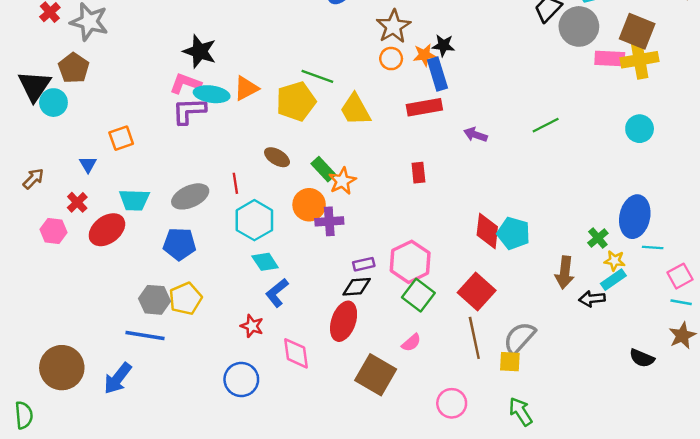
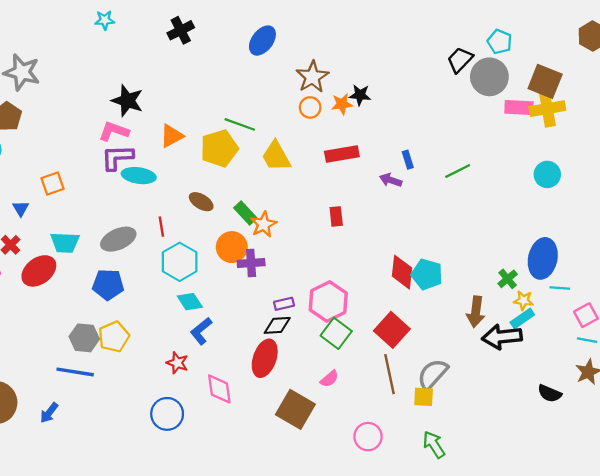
blue rectangle: (437, 74) -> (408, 160), moved, size x0.6
cyan ellipse: (212, 94) -> (139, 176), moved
black arrow: (592, 299) -> (502, 337), size x1.6
blue arrow: (118, 378) -> (49, 413), size x0.7

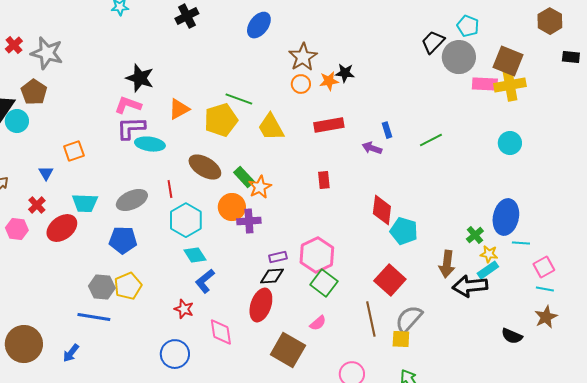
brown ellipse: (201, 202) -> (205, 167), size x1.5
red diamond: (402, 272) -> (382, 210), moved
red square: (392, 330) -> (390, 280), moved

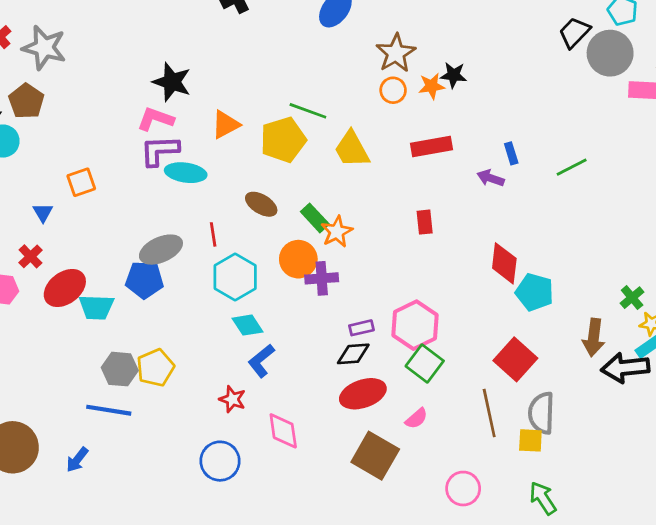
brown ellipse: (205, 167) -> (261, 204), size x0.7
cyan trapezoid: (85, 203) -> (96, 307), moved
blue pentagon: (123, 240) -> (144, 280), moved
red ellipse: (261, 305) -> (363, 394), moved, turned 52
gray semicircle: (409, 319) -> (541, 413), turned -40

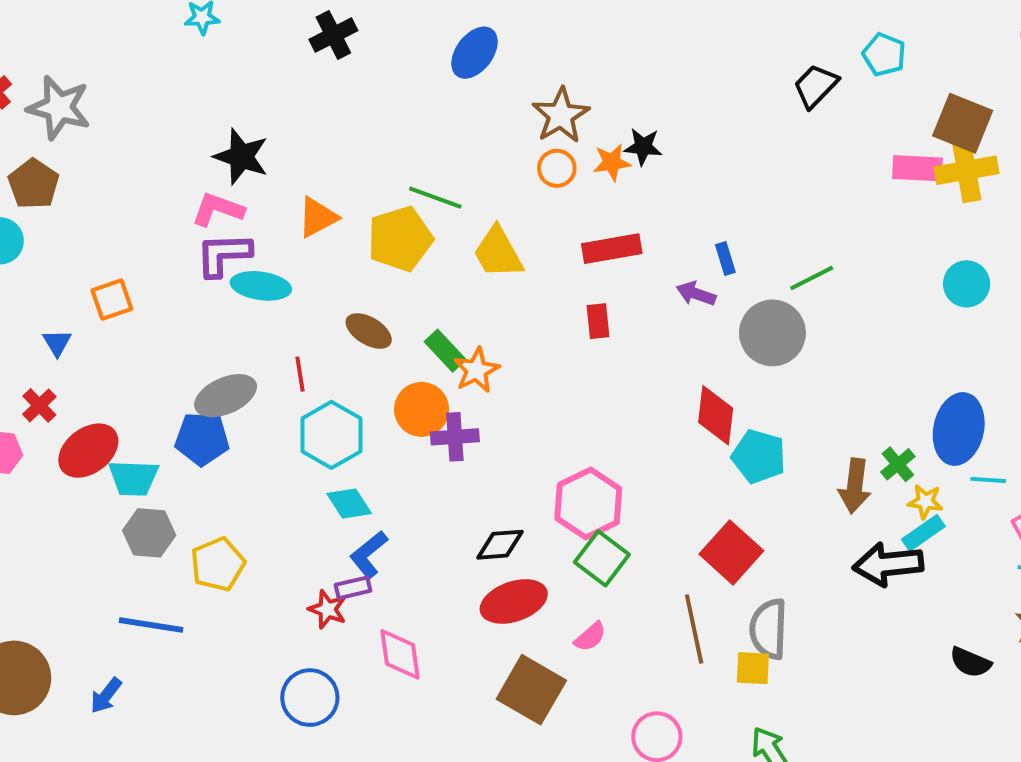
gray circle: (610, 53) -> (772, 333), moved
red rectangle: (425, 222) -> (598, 321), moved
purple rectangle: (361, 328) -> (353, 588), moved
brown arrow: (594, 337) -> (855, 486), moved
gray hexagon: (120, 369) -> (149, 533), moved

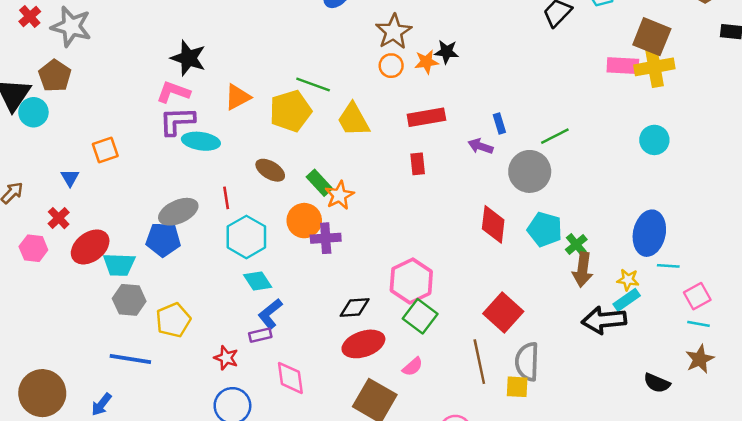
cyan pentagon: (759, 456) -> (545, 229), moved
green cross: (898, 464) -> (576, 244), moved
red star: (327, 609) -> (226, 358), moved

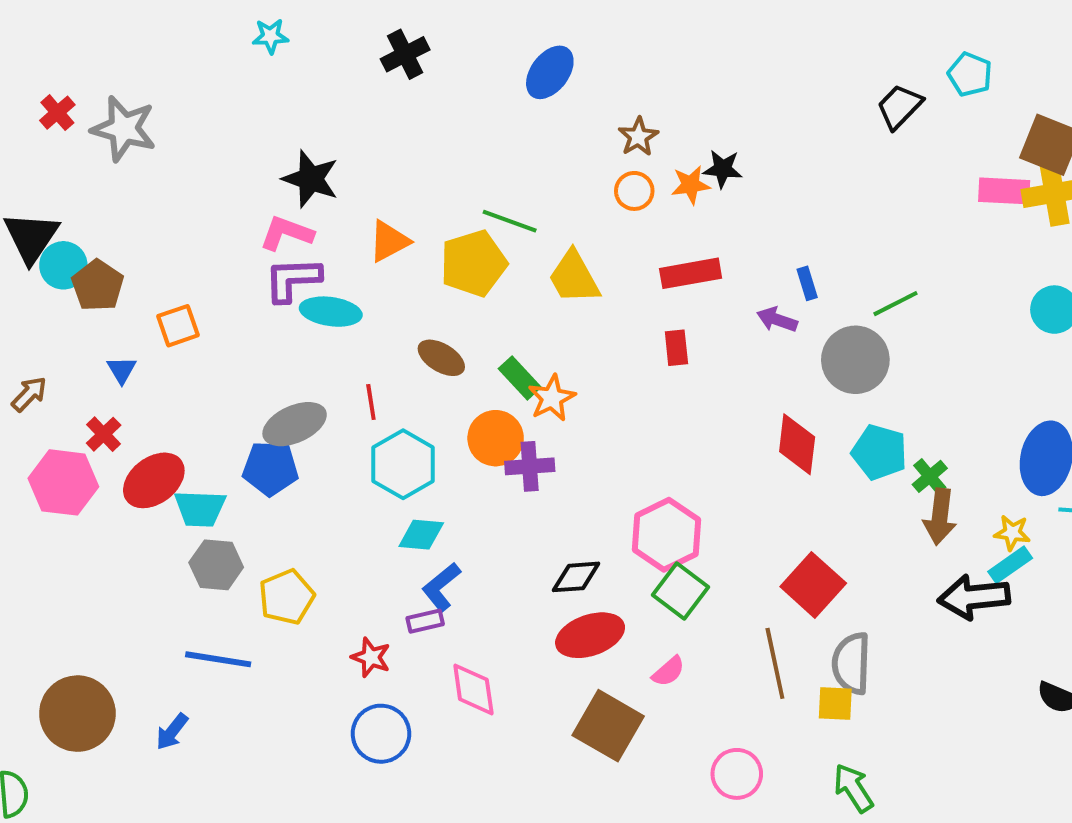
brown star: (394, 32) -> (638, 137), size x0.7
brown pentagon: (55, 76) -> (98, 285), moved
pink hexagon: (33, 248) -> (63, 482), size x1.5
cyan diamond: (258, 281) -> (421, 535), turned -52

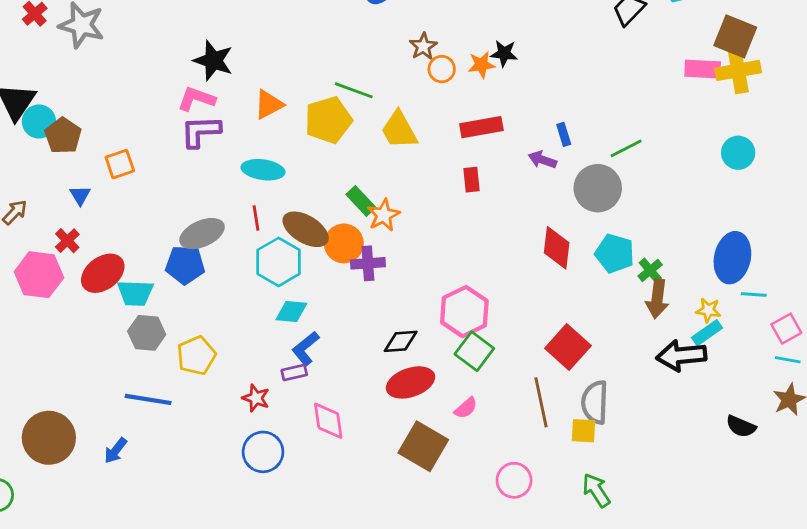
brown star: (638, 137) -> (423, 46), moved
cyan ellipse: (331, 312) -> (263, 170), moved
brown ellipse: (441, 358) -> (306, 229), moved, size x1.4

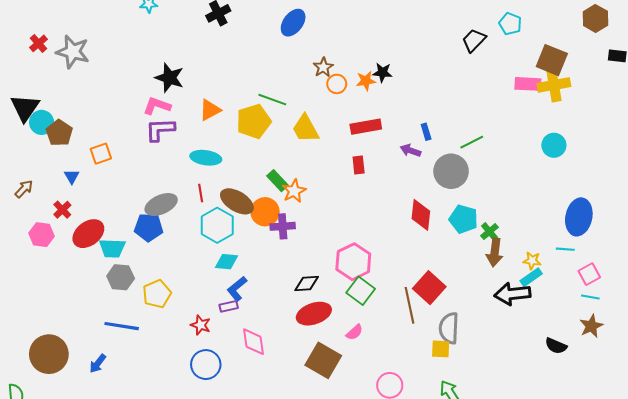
blue ellipse: (732, 258) -> (579, 217), moved
pink hexagon: (39, 275) -> (42, 235), size x0.7
brown line: (541, 402) -> (409, 305), moved

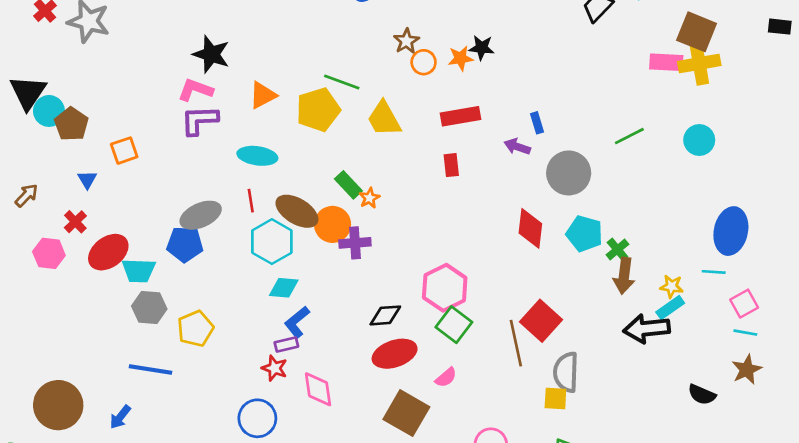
green line: (472, 142) -> (629, 136), moved
orange star: (294, 191) -> (369, 198), size x0.7
red star: (201, 325) -> (275, 368), moved

